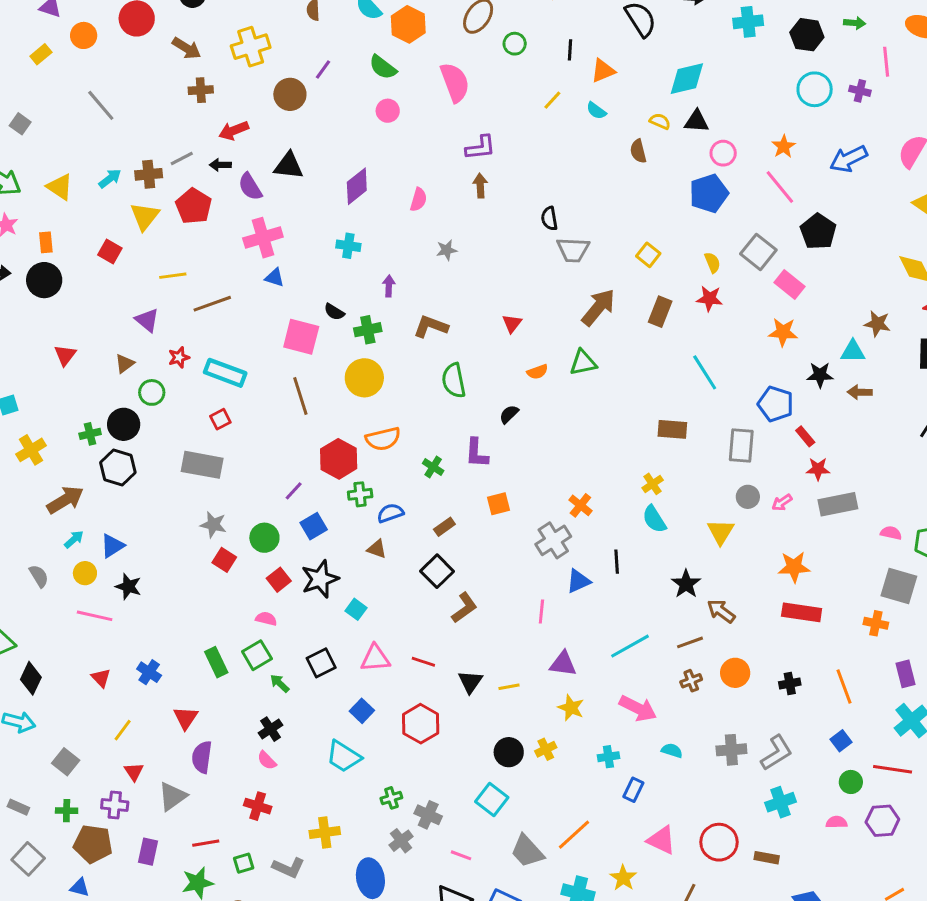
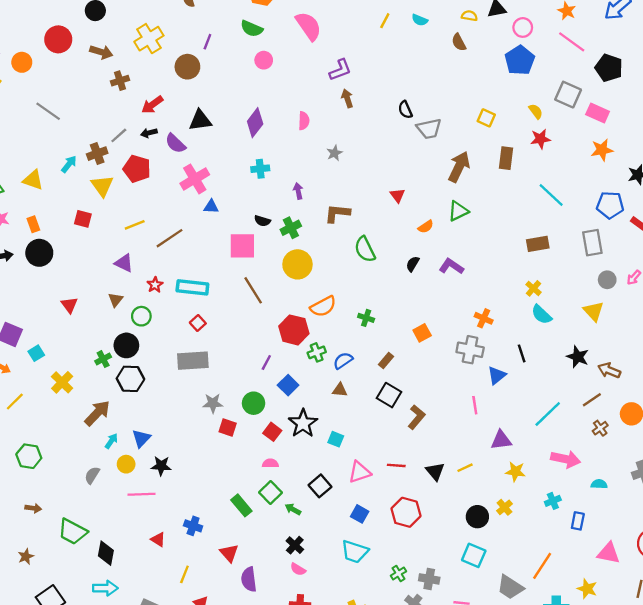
purple L-shape: (477, 453) -> (451, 266), moved, turned 135
gray cross: (553, 540) -> (470, 350), turned -32
gray semicircle: (39, 576) -> (92, 475), turned -102

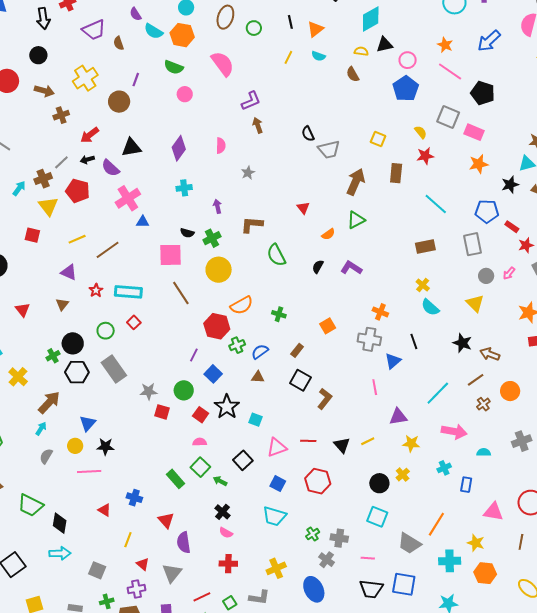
green circle: (141, 316) -> (106, 331), moved
gray rectangle: (193, 361) -> (114, 369), moved, turned 60
cyan arrow: (111, 441) -> (41, 429), moved

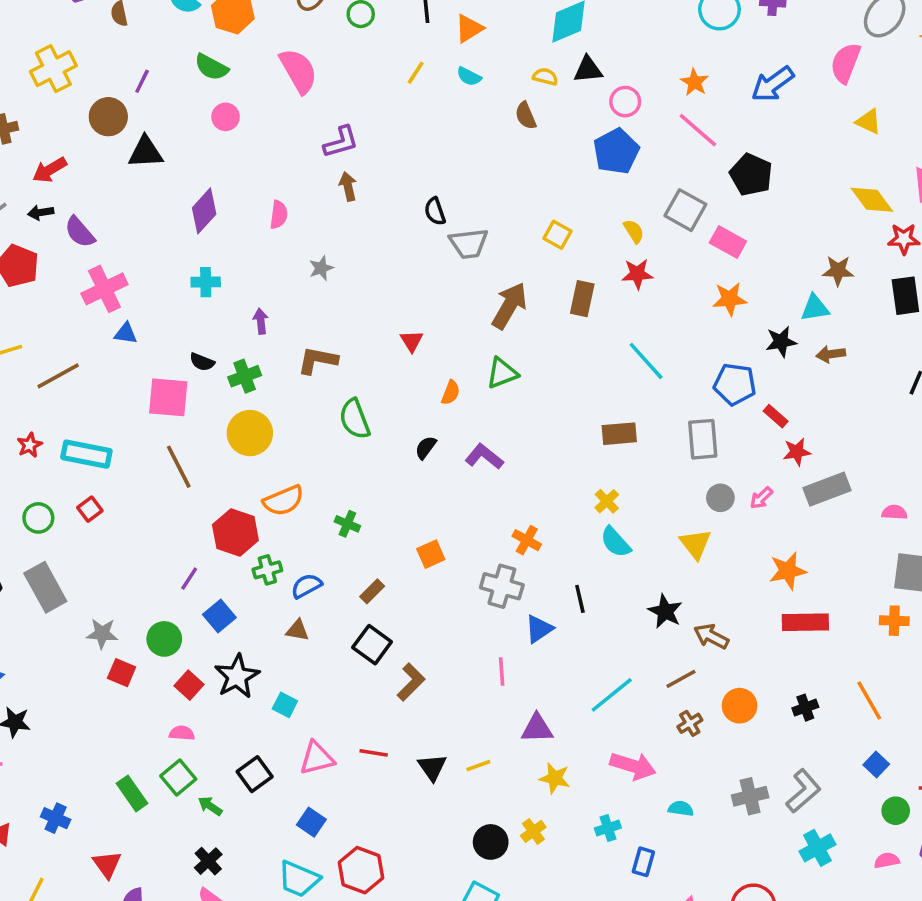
black triangle: (131, 148) -> (146, 152), moved
orange semicircle: (328, 234) -> (451, 393), turned -40
red hexagon: (318, 481) -> (361, 870), moved

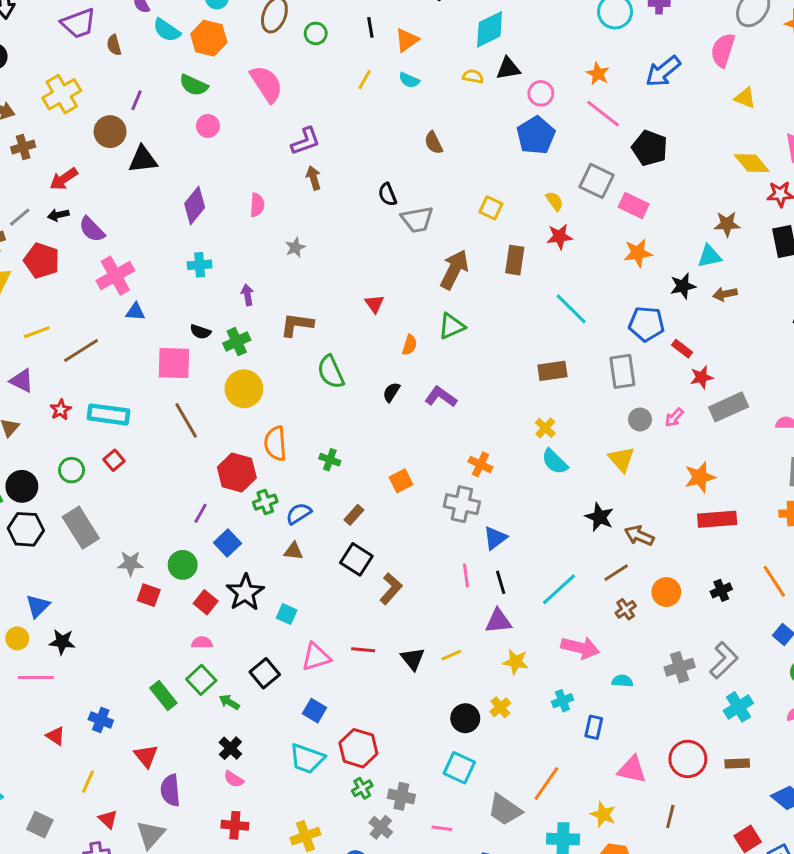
brown semicircle: (526, 116) -> (434, 143), moved
orange semicircle: (283, 501) -> (275, 443), turned 112
black line: (580, 599) -> (501, 582), moved

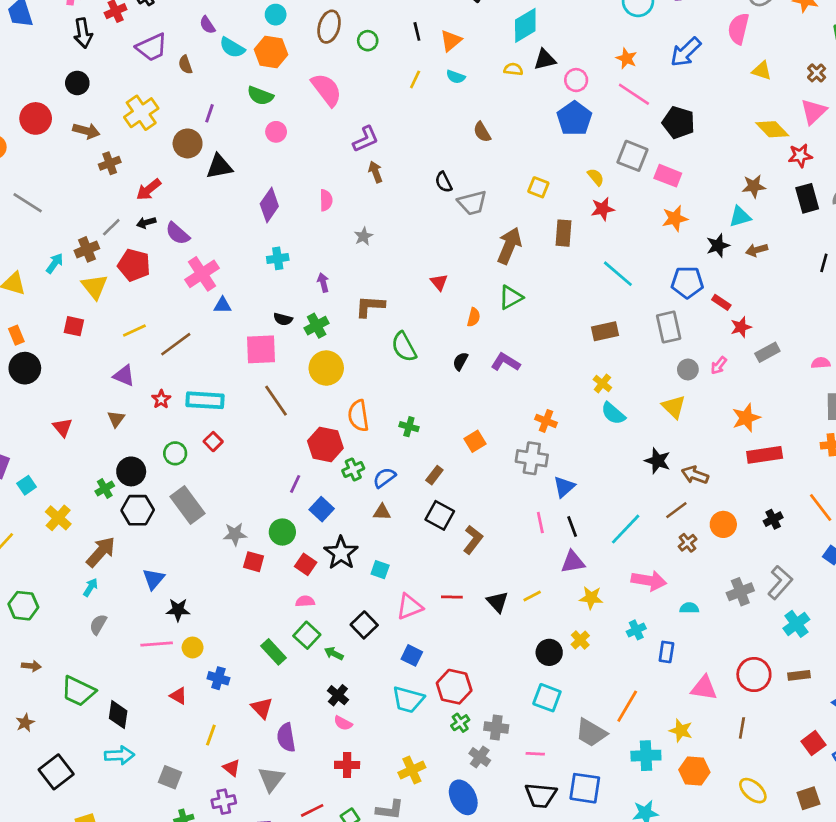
gray rectangle: (729, 407) -> (767, 352), size x0.7
yellow circle: (17, 638) -> (193, 647), moved

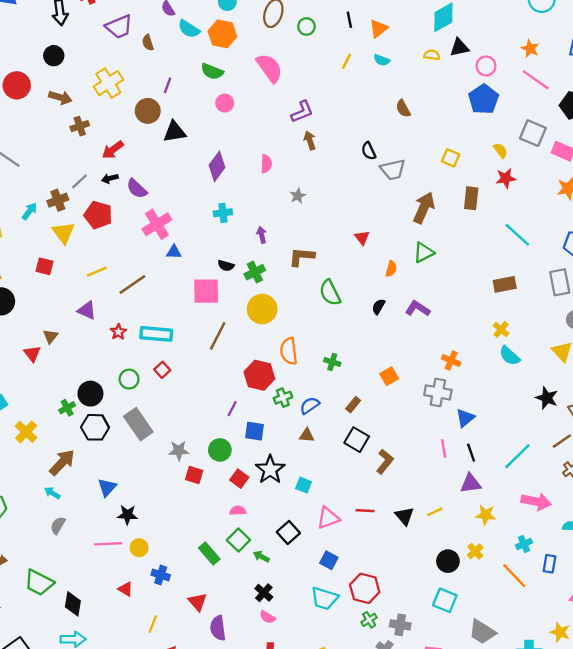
brown line: (276, 401) -> (218, 336), turned 60
brown triangle: (116, 419) -> (50, 336), moved
blue square: (322, 509) -> (254, 431), turned -36
cyan arrow: (90, 587) -> (52, 493), turned -91
orange line: (627, 706) -> (514, 576), moved, turned -76

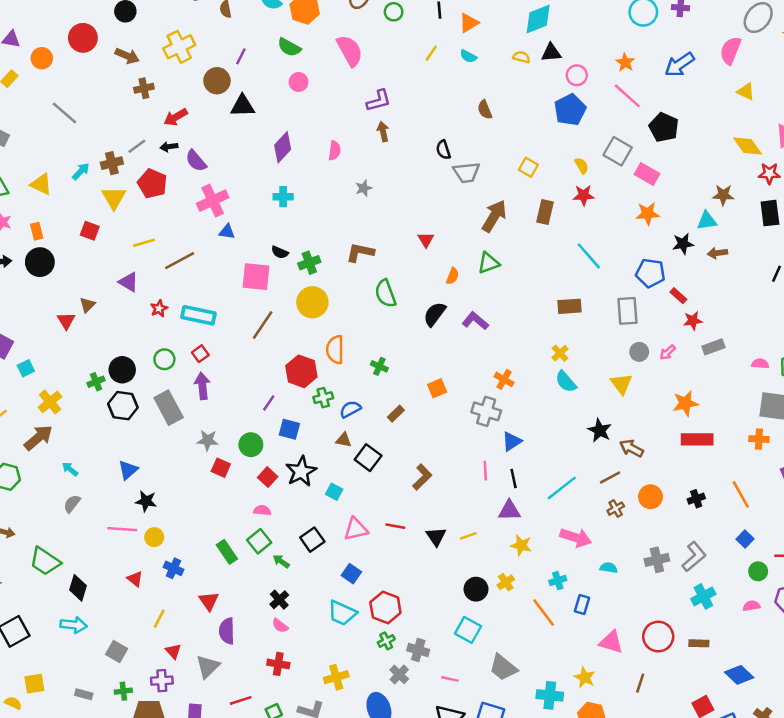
purple arrow: (262, 235) -> (202, 386), moved, size x1.5
black semicircle: (378, 307) -> (435, 314), size x1.5
black square: (357, 440) -> (368, 458), moved
brown arrow: (62, 462) -> (38, 438), moved

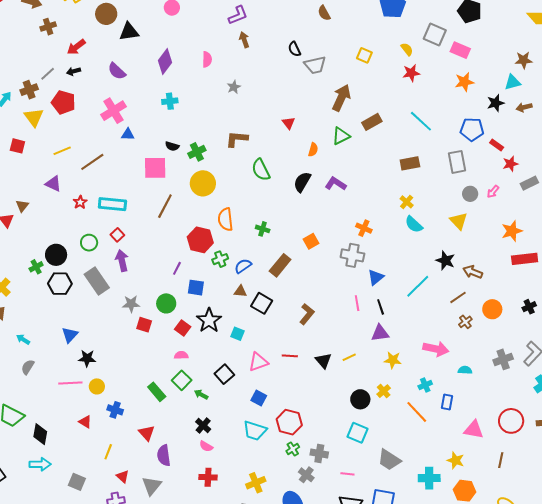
purple semicircle: (196, 161) -> (117, 71), moved
brown rectangle: (545, 212) -> (372, 122), moved, turned 54
brown rectangle: (396, 414) -> (280, 265), size x1.6
cyan line: (562, 488) -> (418, 286), moved

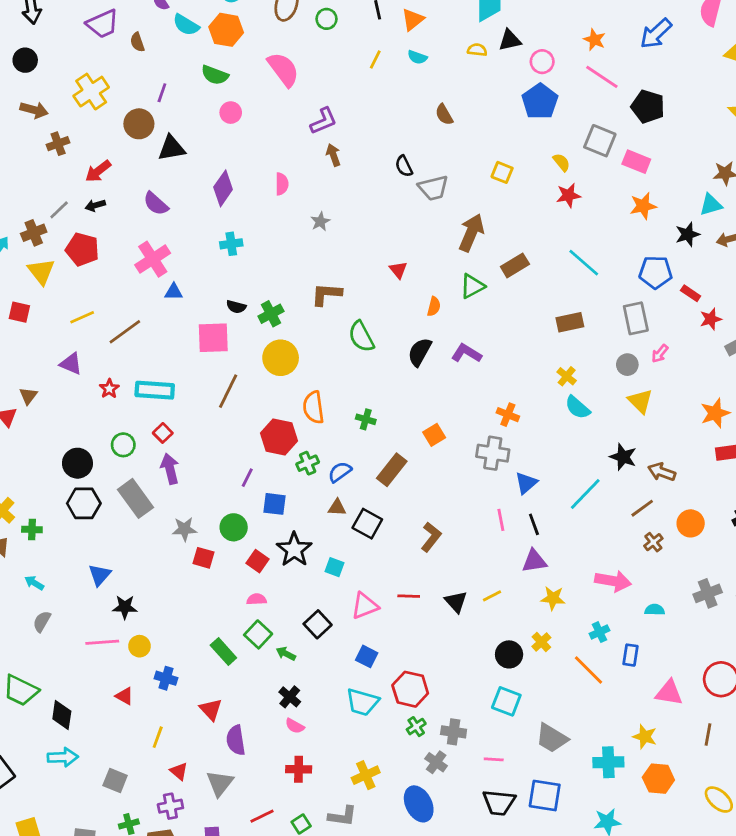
pink arrow: (493, 192) -> (660, 354), moved
gray circle: (470, 194) -> (627, 365), moved
green cross: (36, 267) -> (32, 529), moved, turned 32

